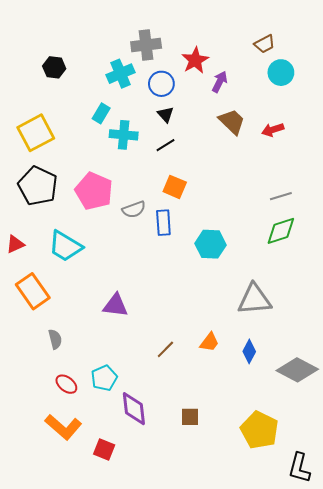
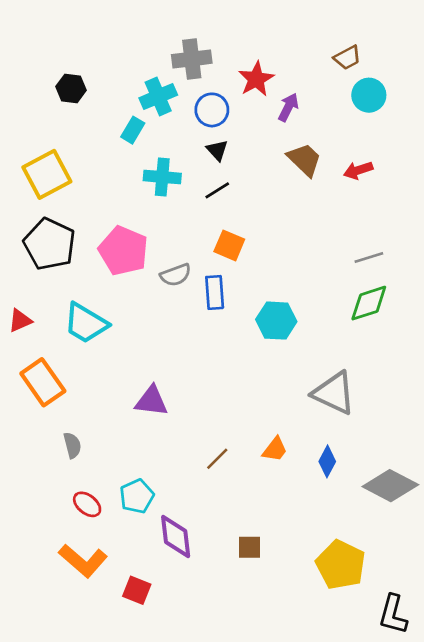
cyan rectangle: (101, 113) -> (133, 130), moved
gray triangle: (254, 299) -> (334, 393), turned 30

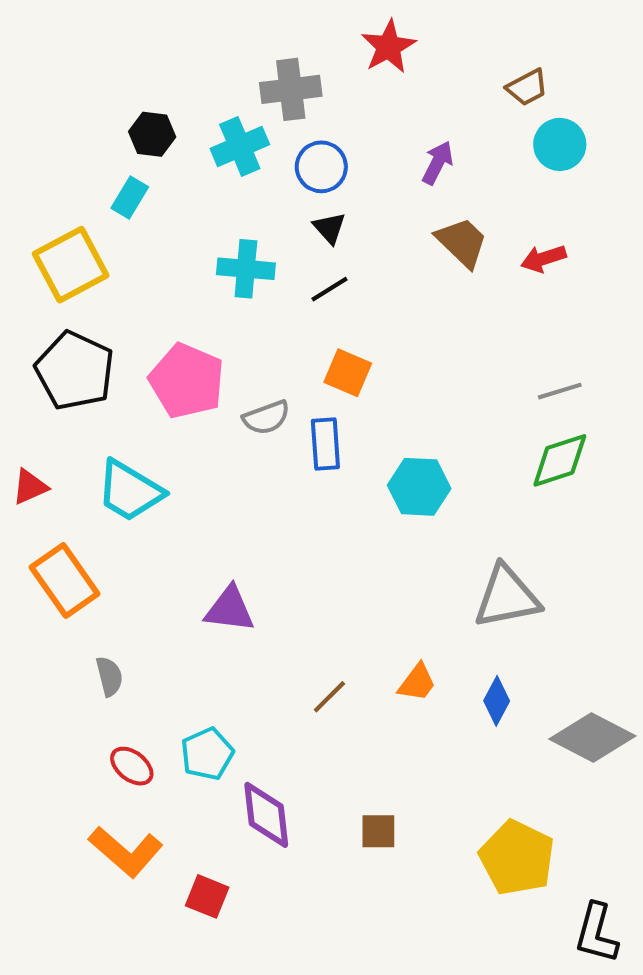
red star: (256, 79) -> (389, 47), moved
black hexagon: (71, 88) -> (152, 134), moved
cyan rectangle: (133, 130) -> (130, 197), moved
gray triangle: (334, 393) -> (507, 597), turned -36

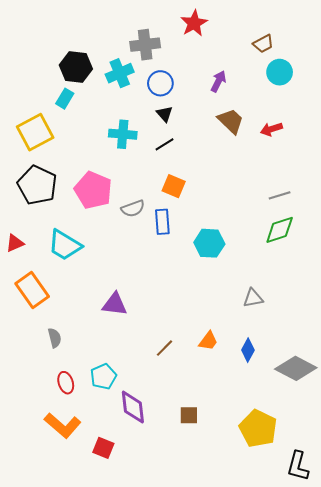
black hexagon: (152, 134) -> (76, 67), size x1.4
gray triangle: (507, 597) -> (253, 298), size x0.6
red ellipse: (132, 766) -> (66, 383), turned 35

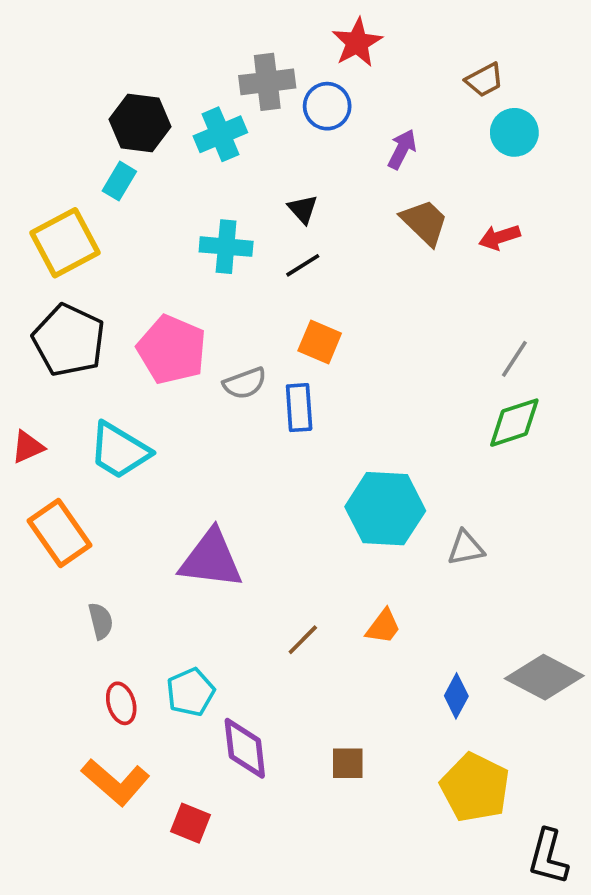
blue circle: (160, 83) -> (327, 106), moved
gray line: (280, 195) -> (514, 359), turned -40
cyan hexagon: (209, 243) -> (385, 509), moved, size x1.4
purple triangle: (115, 304) -> (211, 559), size x1.4
blue diamond: (248, 350) -> (456, 696), moved

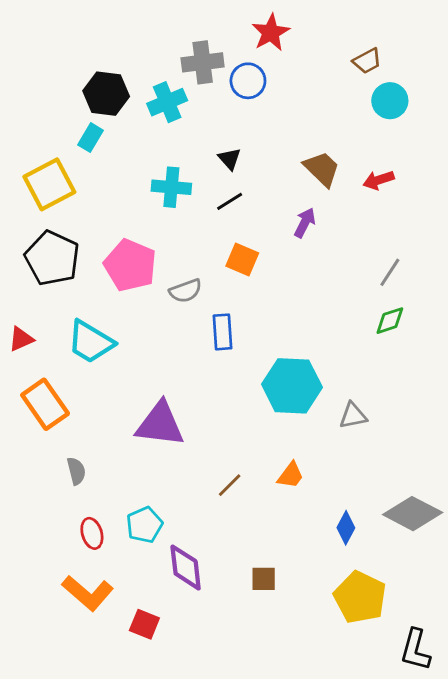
purple arrow: (402, 149) -> (305, 223), moved
blue rectangle: (299, 408) -> (222, 332), moved
green diamond: (514, 423) -> (390, 321), size x0.7

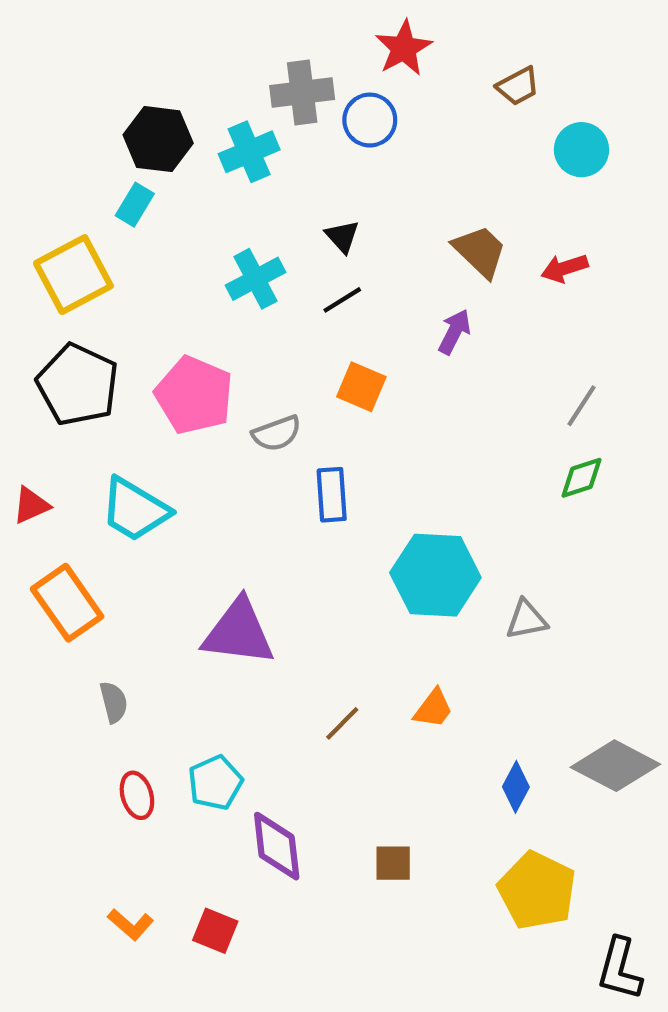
brown trapezoid: (367, 61) -> (518, 86), moved
cyan cross: (171, 187) -> (255, 279), turned -33
orange L-shape: (88, 593) -> (131, 924), moved, size x0.6

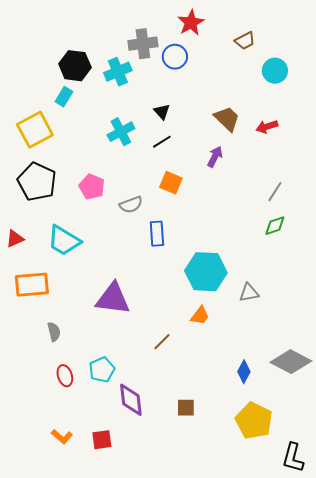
pink pentagon: (194, 395) -> (92, 187), size x0.7
orange rectangle: (67, 603) -> (32, 285), turned -60
orange trapezoid: (433, 709) -> (200, 316), moved
red square: (215, 931) -> (102, 440), turned -30

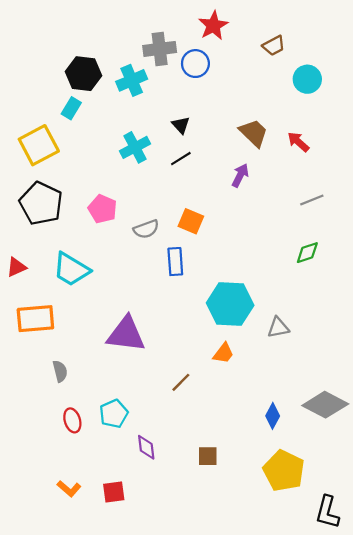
red arrow: (267, 127) -> (298, 142), turned 60
orange square: (171, 183) -> (191, 221), moved
gray line: (275, 192) -> (312, 200), moved, turned 35
purple diamond: (131, 400) -> (146, 447), size x0.7

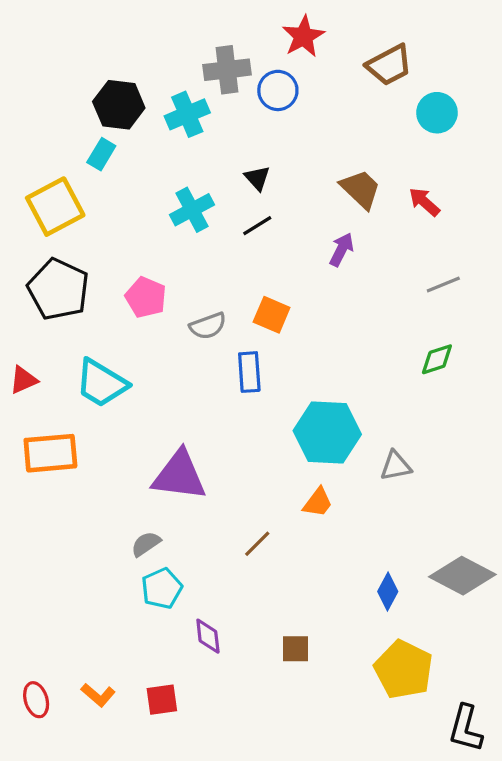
brown trapezoid: (274, 46) -> (389, 65), size x1.4
gray semicircle: (60, 371) -> (146, 544), moved, turned -110
red ellipse: (72, 420) -> (36, 700), moved

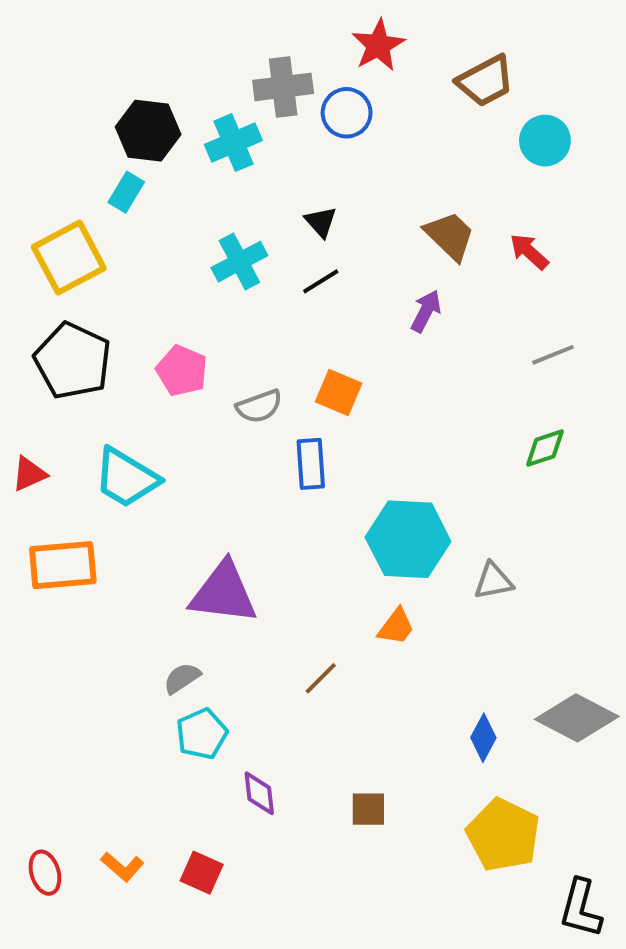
red square: (162, 700) -> (202, 873), turned 32

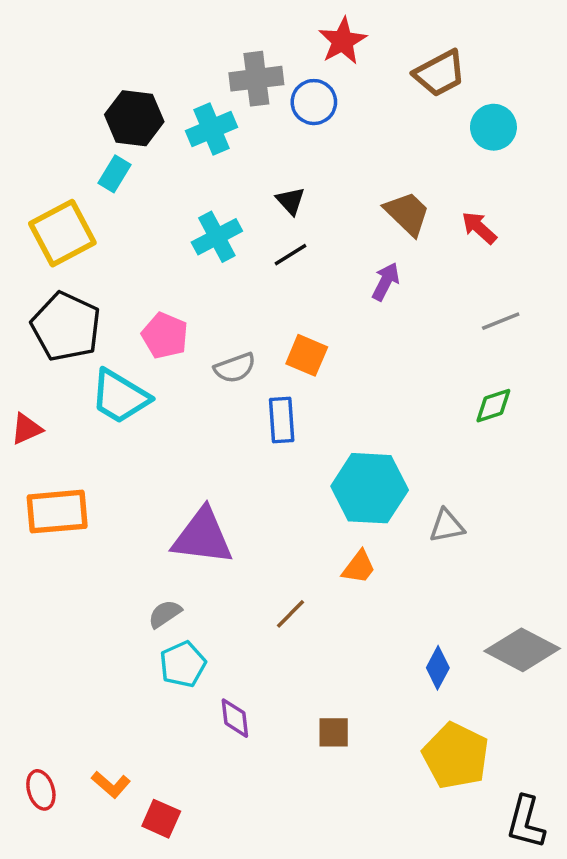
cyan trapezoid: (126, 478) -> (120, 397), moved
red square: (202, 873) -> (161, 819), moved

